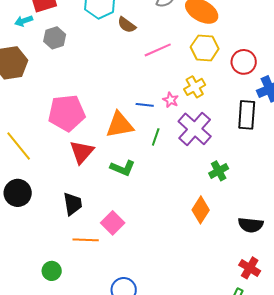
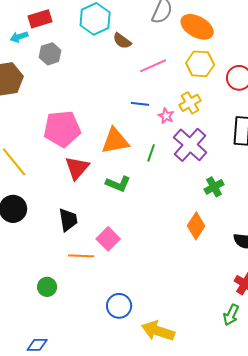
blue line: (145, 105) -> (140, 104), moved

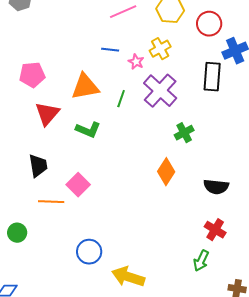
pink pentagon: (62, 129) -> (32, 75), size x0.7

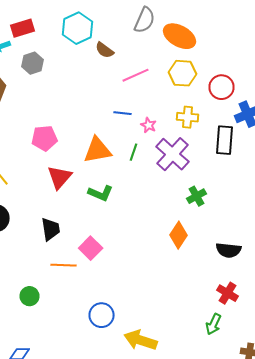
yellow cross: (160, 49) -> (188, 117), moved, turned 35
green line: (121, 99) -> (134, 152), moved

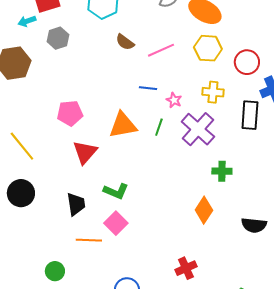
brown semicircle: (104, 50) -> (125, 42), moved
green L-shape: (100, 193) -> (116, 191), moved
green cross: (196, 196) -> (222, 171), turned 30
red cross: (228, 293) -> (186, 268), moved, turned 35

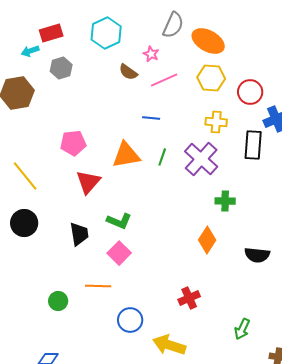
pink star: (174, 100) -> (151, 54), moved
orange line: (89, 240) -> (98, 286), moved

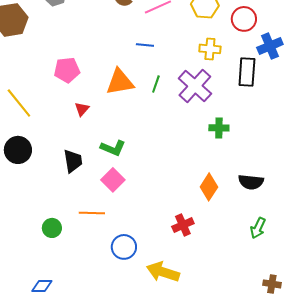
red triangle: (88, 182) -> (82, 109), size x0.6
orange diamond: (207, 240) -> (209, 187), moved
green arrow: (242, 329) -> (258, 228), moved

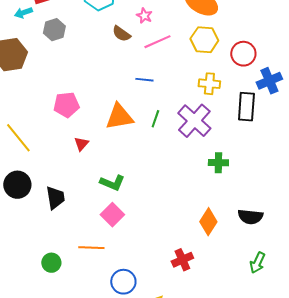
black trapezoid: (73, 161) -> (55, 198), moved

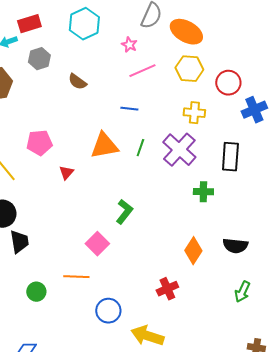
brown semicircle: (121, 34) -> (77, 82), moved
pink pentagon: (66, 105) -> (39, 143), moved
black rectangle: (246, 107) -> (230, 157), moved
green L-shape: (112, 183) -> (124, 212), moved, turned -75
black trapezoid: (55, 198) -> (19, 242), moved

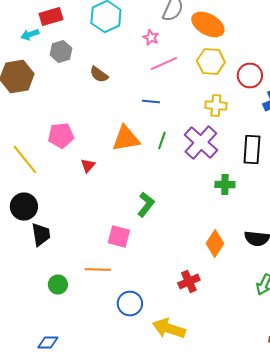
pink square: (97, 244) -> (119, 236), turned -30

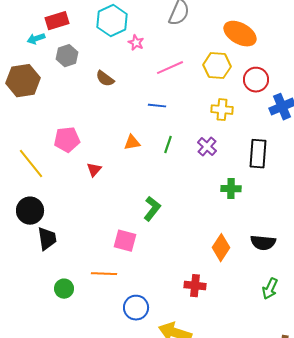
orange ellipse: (208, 24) -> (240, 34), moved
pink star: (151, 38) -> (136, 43), moved
orange triangle: (126, 138) -> (132, 143), size x0.6
purple cross: (201, 142) -> (207, 147), size x0.6
red cross: (189, 282) -> (195, 286), turned 30

